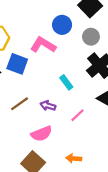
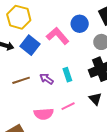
purple arrow: (48, 106) -> (47, 79), moved
pink semicircle: (41, 134) -> (44, 114), moved

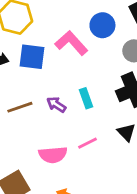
blue square: (30, 45) -> (32, 57), turned -30

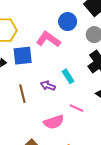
brown line: (20, 107) -> (22, 94), turned -72
pink line: (88, 143) -> (77, 108), turned 64

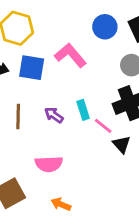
blue circle: (68, 22) -> (105, 27), moved
pink line: (77, 108) -> (103, 126), moved

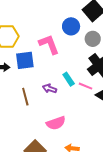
blue circle: (105, 27) -> (71, 26), moved
pink L-shape: (71, 55) -> (49, 44), turned 35

